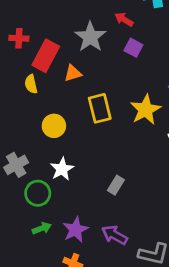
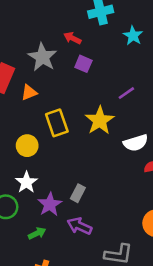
yellow circle: (54, 126) -> (27, 146), moved
green arrow: (42, 228) -> (37, 233), moved
purple star: (75, 230) -> (50, 204), moved
purple arrow: (115, 235) -> (79, 226), moved

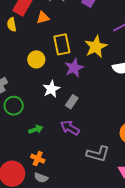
white star: (26, 182) -> (51, 89), moved
purple star: (50, 204) -> (74, 68), moved

